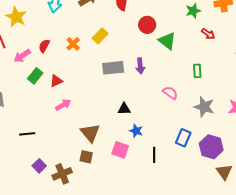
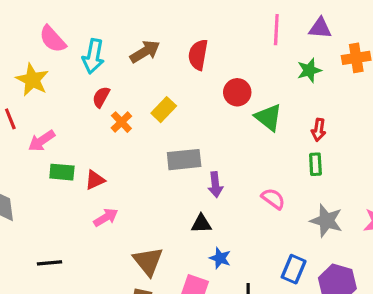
red arrow: (208, 34) -> (319, 130), moved, turned 64
red semicircle: (44, 46) -> (101, 97), moved
purple arrow: (140, 66) -> (215, 185), moved
green rectangle: (35, 76) -> (62, 172), turned 56

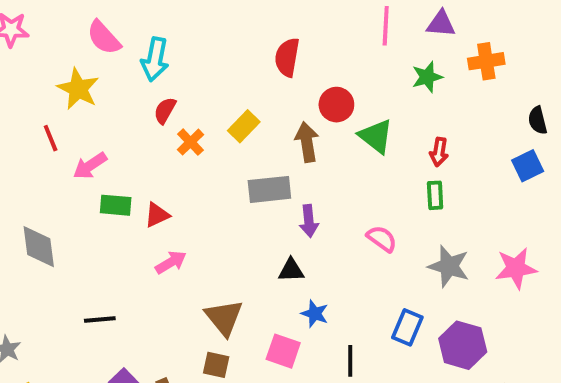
brown arrow: (145, 52) -> (307, 142), moved, turned -68

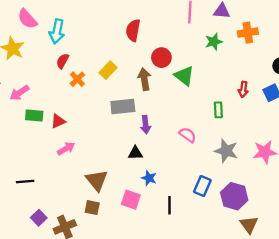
red arrow: (439, 152) -> (243, 89), moved

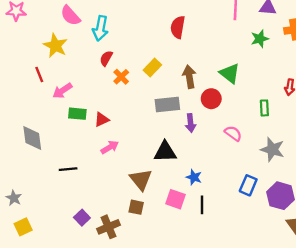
red circle: (161, 58) -> (211, 99), moved
black triangle: (135, 153) -> (165, 152), moved, size x1.5
black line: (25, 181) -> (68, 169), moved
black line: (169, 205) -> (202, 205), moved

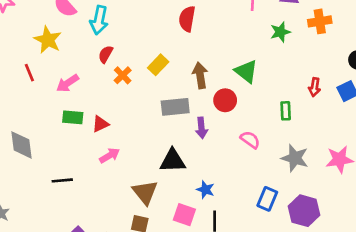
pink arrow: (62, 91) -> (67, 83), moved

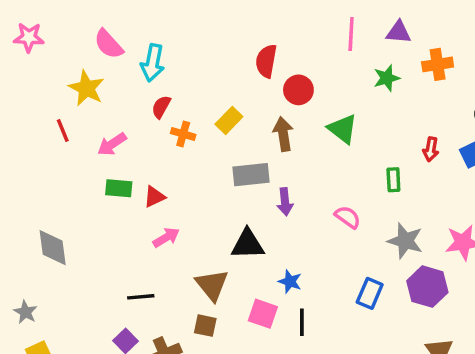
orange cross: (123, 75) -> (183, 134), turned -30
red circle: (225, 100) -> (298, 90), moved
gray diamond: (21, 145) -> (53, 248), moved
black line: (62, 180) -> (141, 297), moved
purple hexagon: (304, 211) -> (427, 287), moved

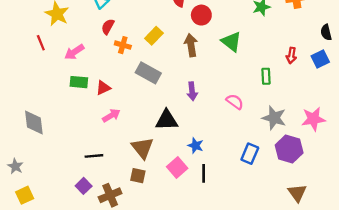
gray rectangle: (251, 175) -> (148, 73), moved, turned 35
pink square: (263, 314) -> (177, 167), turned 30

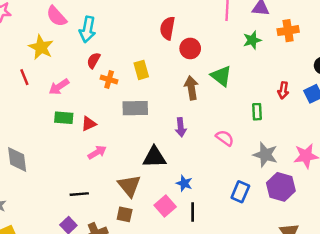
yellow rectangle: (154, 36) -> (141, 70), turned -60
brown arrow: (191, 45) -> (191, 88), moved
gray rectangle: (148, 73) -> (135, 108), turned -30

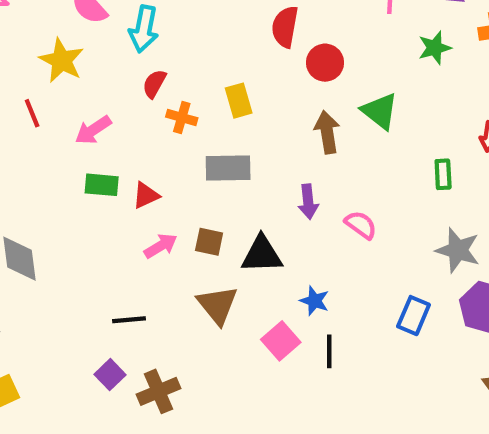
pink semicircle: (225, 138) -> (361, 225), moved
brown square: (125, 214) -> (209, 242), moved

